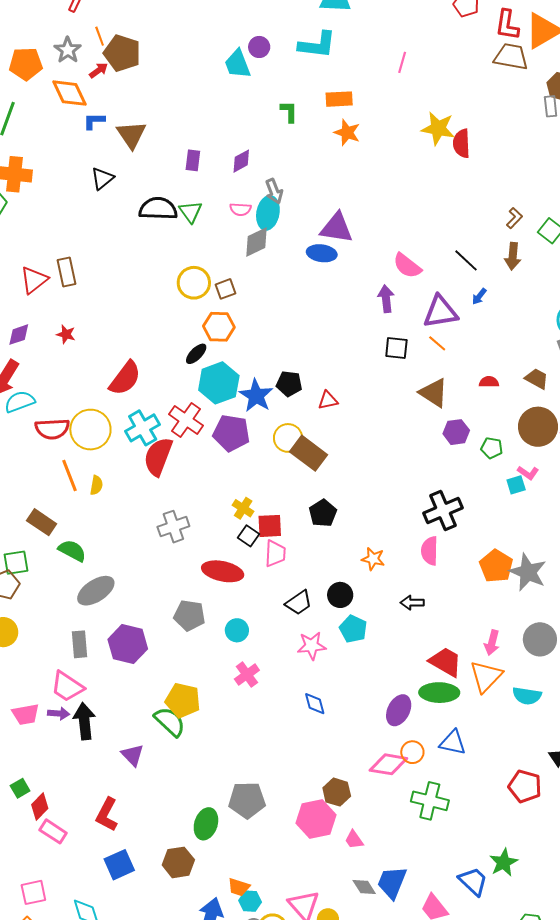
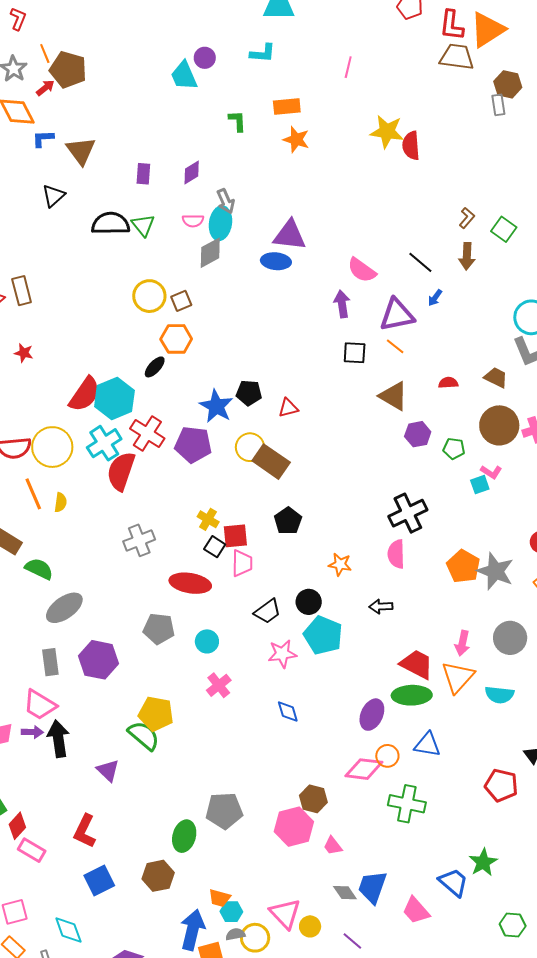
cyan L-shape: (317, 45) -> (263, 53), size x0.7
cyan hexagon: (219, 383) -> (114, 398), moved
cyan pentagon: (353, 629) -> (323, 635), size x1.4

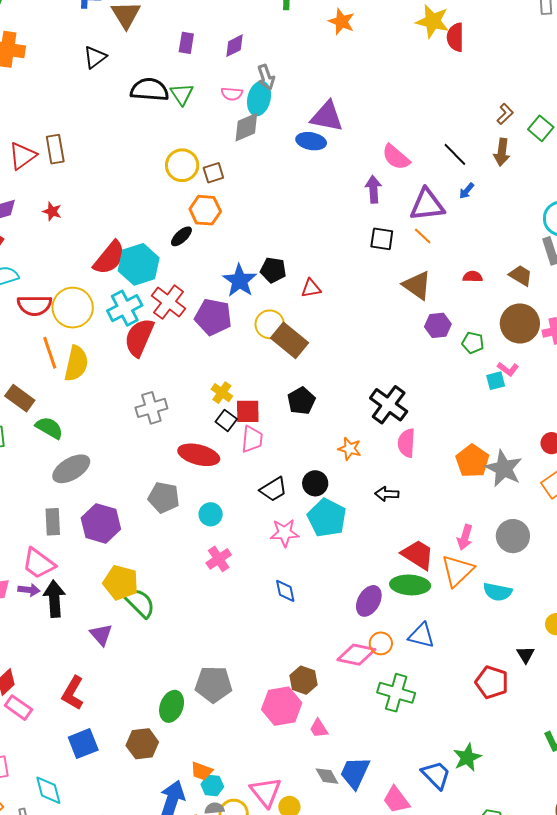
yellow semicircle: (61, 502) -> (76, 363), size x1.8
black cross: (408, 513) -> (389, 405), moved, turned -33
yellow pentagon: (156, 714) -> (121, 583), moved

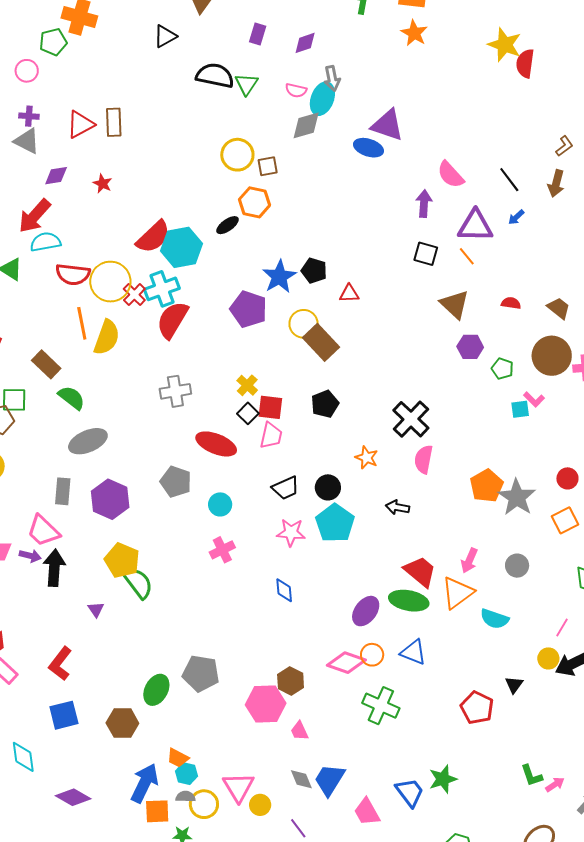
red cross: (169, 302) -> (134, 295), moved, size x0.7
gray circle: (513, 536) -> (517, 566), size x0.7
purple triangle: (101, 635) -> (96, 609), size x0.7

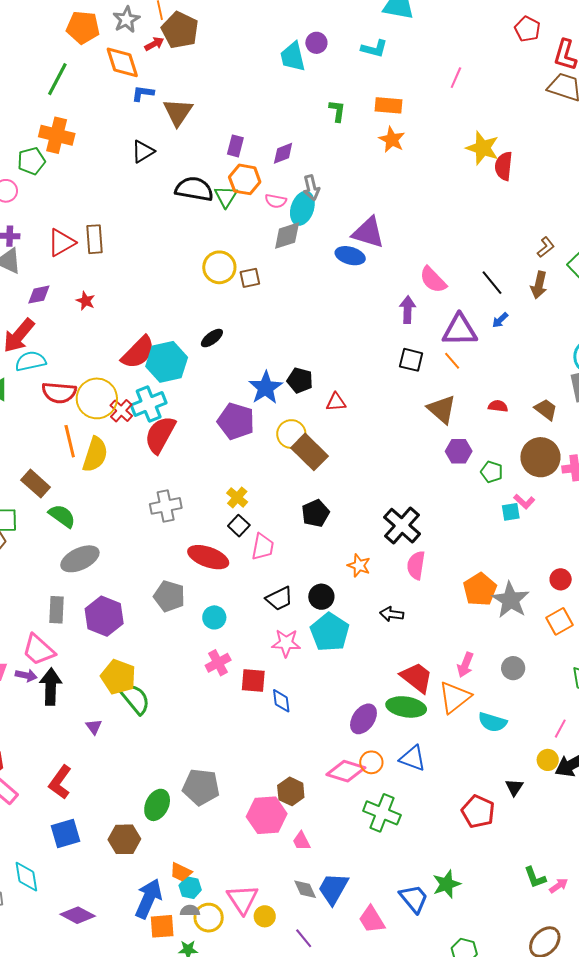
orange hexagon: (255, 202) -> (245, 179), moved
red square: (270, 407) -> (253, 680), moved

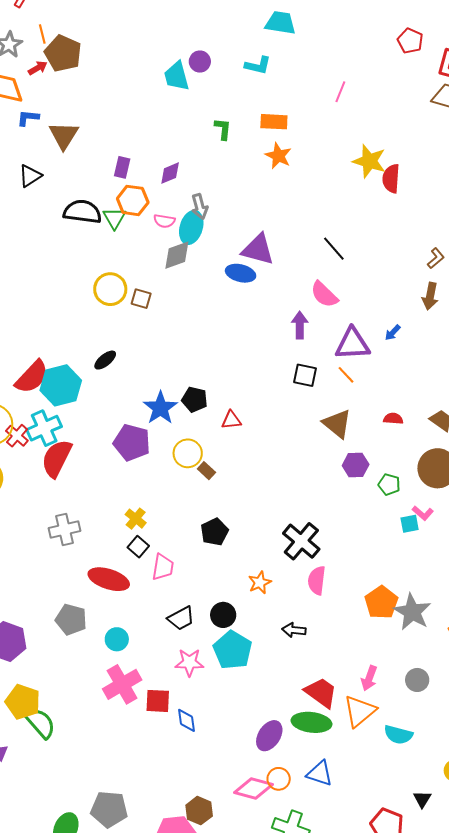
brown square: (250, 278) -> (141, 299), turned 30
black line: (492, 283) -> (334, 249), moved
brown rectangle: (309, 452) -> (206, 471), size x0.5
orange star: (359, 565) -> (260, 583), turned 30
pink cross: (218, 663) -> (122, 684), size x1.5

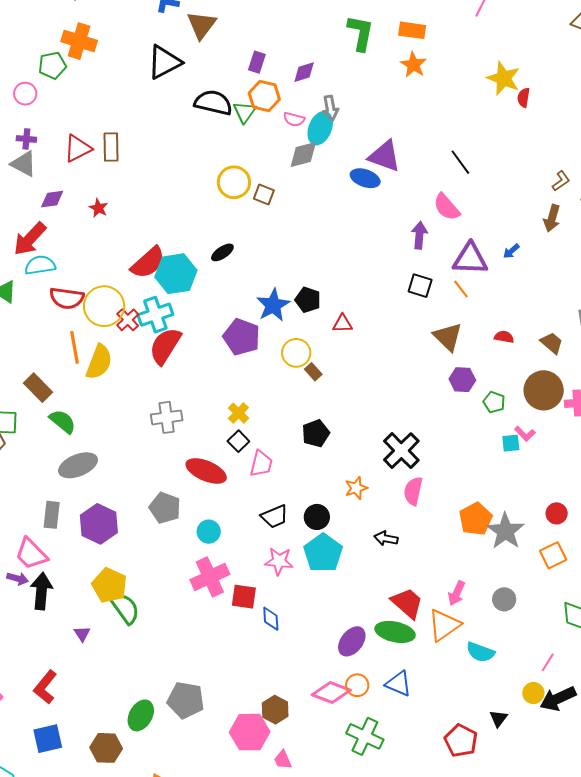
green L-shape: (223, 129) -> (361, 33), size x1.6
black triangle: (30, 176) -> (164, 62), size x1.5
red semicircle: (391, 179) -> (524, 98), size x0.7

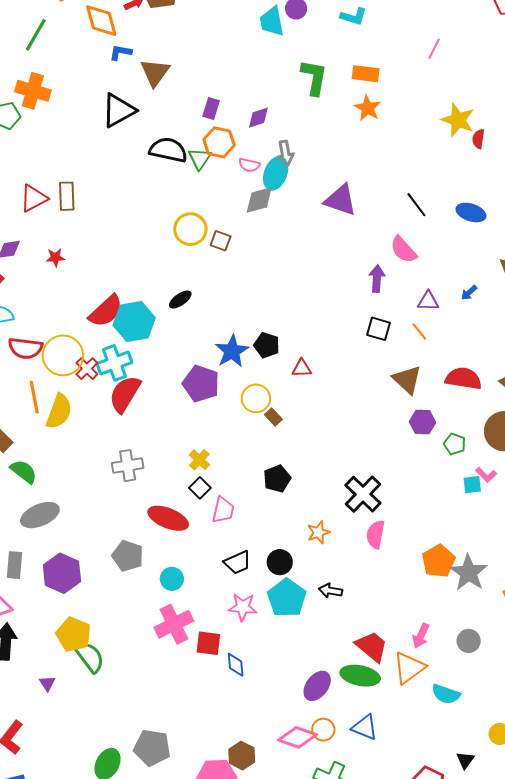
blue ellipse: (365, 178) -> (471, 212), moved
red star: (98, 208) -> (55, 257), turned -30
purple triangle: (470, 259) -> (428, 301), size x0.6
red semicircle: (504, 337) -> (463, 378), size x1.8
black arrow: (386, 538) -> (330, 591), moved

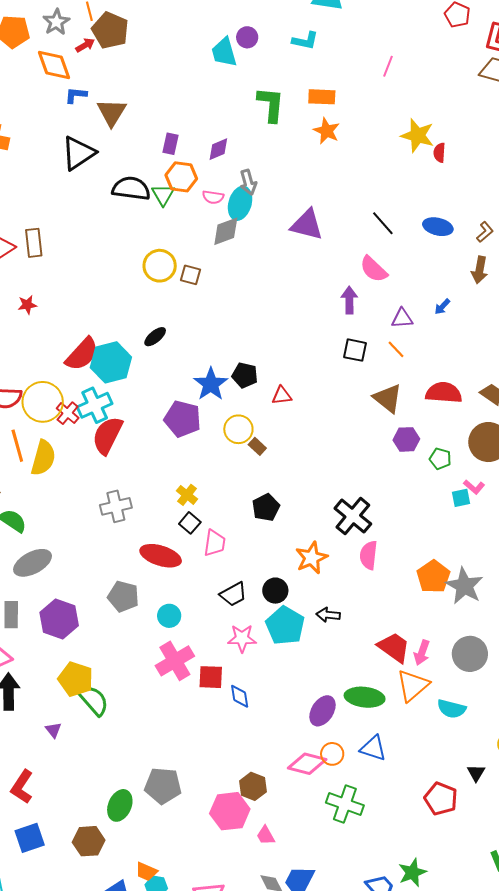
orange star: (318, 532) -> (312, 558), size x1.4
gray circle: (469, 641) -> (470, 654), size x1.5
red trapezoid: (372, 646) -> (394, 647), moved

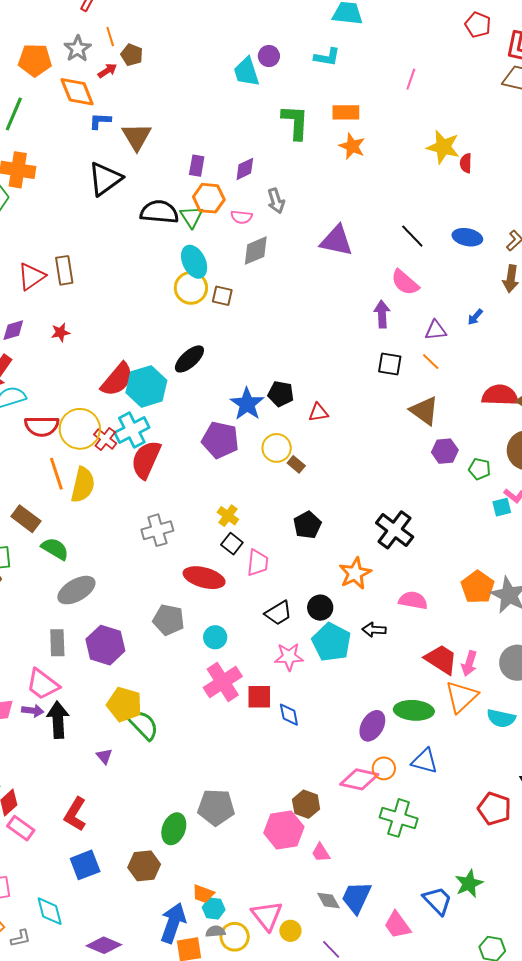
brown pentagon: (110, 30) -> (132, 55), size x0.6
cyan ellipse: (240, 203) -> (194, 262), moved, turned -40
black ellipse: (155, 337) -> (189, 359), size x1.4
red semicircle: (444, 393) -> (500, 395), moved
pink semicircle: (369, 555) -> (413, 600), moved, turned 96

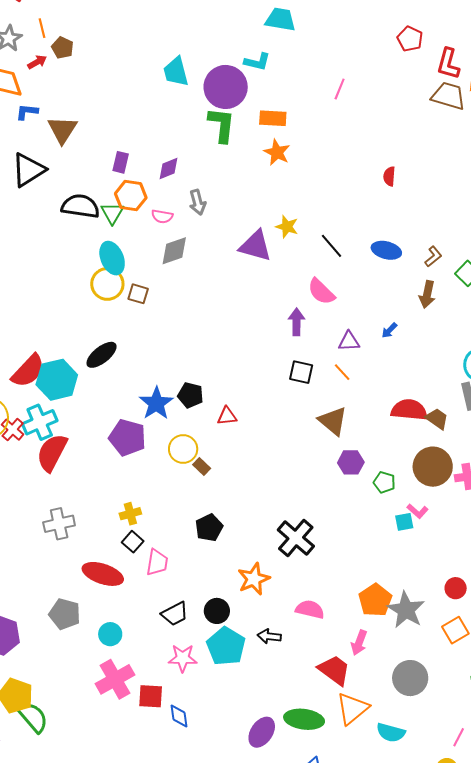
purple circle: (269, 56) -> (226, 87), moved, size x2.0
yellow star: (443, 147) -> (287, 227), moved, size x0.7
yellow cross: (228, 516) -> (130, 514), turned 35
pink arrow: (469, 663) -> (359, 643), moved

